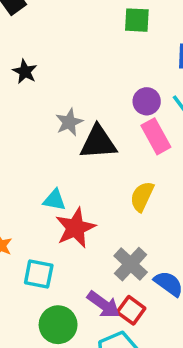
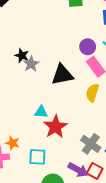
black star: (25, 72) -> (22, 55), moved
gray star: (69, 122) -> (31, 64), moved
yellow semicircle: (142, 196) -> (92, 93), moved

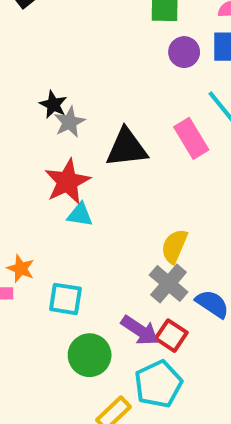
purple circle: (88, 47) -> (184, 52), moved
yellow semicircle: (92, 93) -> (174, 246), moved
red star: (55, 127) -> (67, 182), moved

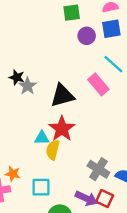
red star: (67, 182) -> (62, 129), moved
yellow semicircle: (174, 246) -> (53, 150), moved

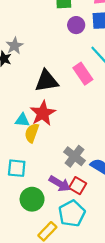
gray star: (28, 86) -> (15, 46), moved

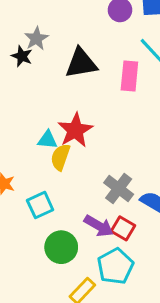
pink rectangle: (83, 74) -> (129, 76), turned 40
black triangle: (47, 81) -> (81, 63), moved
cyan square: (17, 168) -> (40, 205), turned -30

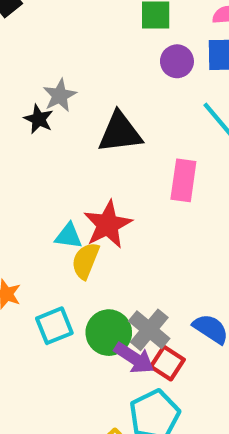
pink rectangle: (129, 76) -> (183, 180), moved
gray cross: (119, 189) -> (149, 330), moved
green circle: (61, 247) -> (109, 333), moved

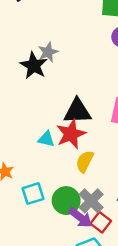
black star: (39, 119) -> (34, 66), size x1.5
black triangle: (120, 132) -> (77, 111), moved
yellow semicircle: (85, 261) -> (85, 161), moved

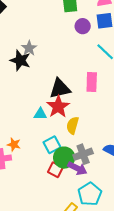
cyan square: (33, 194) -> (52, 145), moved
gray cross: (91, 201) -> (83, 154), turned 36
red square: (101, 222) -> (55, 170), moved

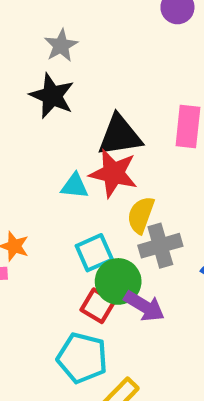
black star: (20, 60) -> (52, 96), moved
red star: (58, 107) -> (113, 173), turned -30
gray cross: (83, 154) -> (160, 246), moved
cyan pentagon: (90, 194) -> (82, 358), moved, turned -30

